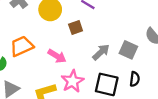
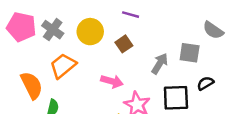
orange trapezoid: (22, 46) -> (63, 66), moved
black semicircle: (135, 79) -> (205, 83), turned -112

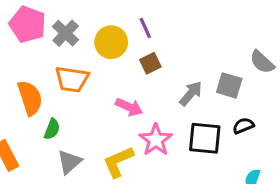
purple line: (131, 15) -> (145, 28), moved, turned 42
orange trapezoid: (63, 66) -> (72, 79), turned -140

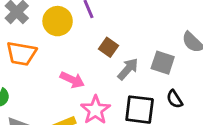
brown square: (150, 63) -> (108, 47), moved, turned -30
black semicircle: (243, 126) -> (175, 99), turned -102

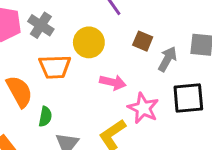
yellow circle: (58, 21) -> (89, 42), moved

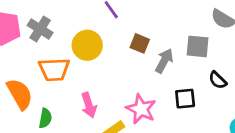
pink arrow: (113, 82) -> (89, 105), moved, turned 60
black square: (188, 98) -> (185, 99), size x0.7

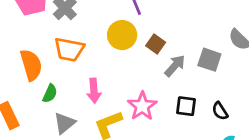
yellow circle: (87, 45) -> (122, 35), moved
black semicircle: (218, 80) -> (220, 111), moved

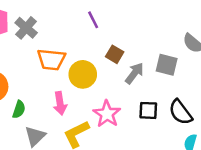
yellow circle: (122, 35) -> (83, 74), moved
orange trapezoid: (69, 49) -> (51, 60), moved
black semicircle: (220, 111) -> (181, 112), size x1.5

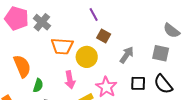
brown square: (115, 54) -> (104, 36), moved
gray square: (167, 65) -> (161, 53), moved

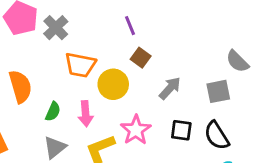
gray square: (161, 53) -> (218, 91), turned -30
green semicircle: (38, 85) -> (53, 112), moved

